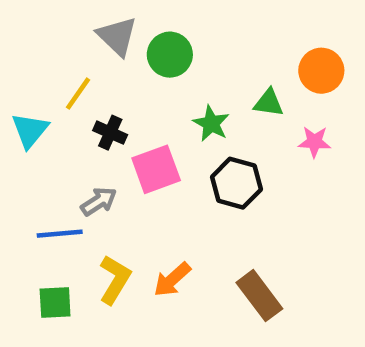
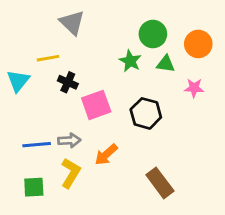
green circle: (170, 55) -> (153, 34), moved
yellow line: (78, 94) -> (48, 58), turned 45
green star: (211, 123) -> (130, 61), moved
gray arrow: (99, 201) -> (69, 140), moved, turned 30
orange arrow: (172, 280) -> (106, 155), moved

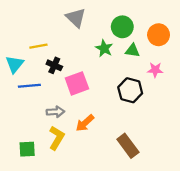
gray triangle: (72, 23) -> (76, 18), moved
black hexagon: (146, 113) -> (130, 90), moved
blue line: (37, 145) -> (29, 86), moved

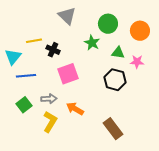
green triangle: (132, 51) -> (118, 53), moved
black cross: (54, 65) -> (53, 50), moved
orange arrow: (85, 123) -> (75, 109), turned 72
green square: (27, 149) -> (24, 105), moved, turned -35

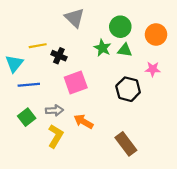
green triangle: (118, 53) -> (125, 50), moved

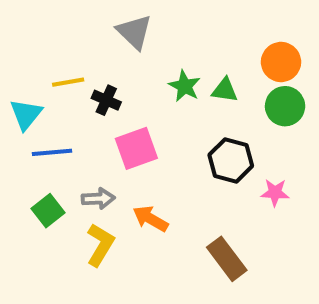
green circle: (120, 27) -> (285, 106), moved
pink star: (153, 69) -> (275, 193), moved

